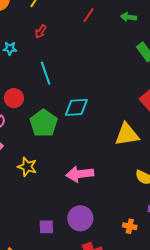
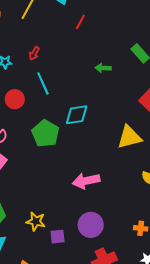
green arrow: (129, 17) -> (103, 68), moved
red arrow: (41, 31) -> (34, 53), moved
red circle: (14, 98) -> (15, 99), moved
yellow star: (27, 167) -> (36, 221), moved

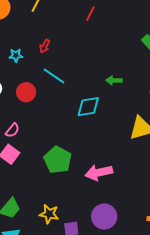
green arrow: (103, 68) -> (114, 80), moved
cyan line: (43, 83) -> (54, 76), turned -30
green pentagon: (45, 133) -> (58, 160), moved

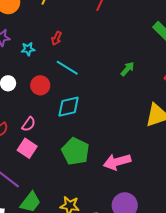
green arrow: (114, 80) -> (127, 69), turned 133
cyan diamond: (88, 107) -> (69, 107), moved

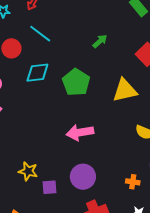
green pentagon: (75, 151) -> (76, 82), moved

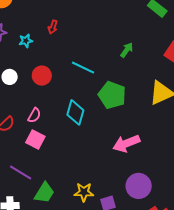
cyan line: (40, 34) -> (83, 68), moved
cyan diamond: (37, 73) -> (75, 112), moved, turned -55

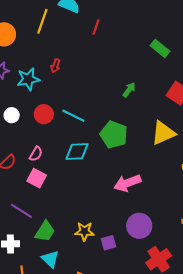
cyan star: (26, 41) -> (28, 79), size x1.6
cyan line: (83, 68) -> (73, 116), moved
cyan diamond: (75, 112) -> (77, 152), turned 70

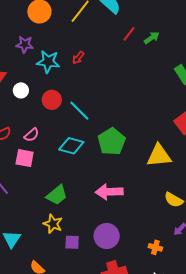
green arrow: (129, 90) -> (152, 38), moved
pink square: (37, 178) -> (25, 158), turned -36
green trapezoid: (45, 231) -> (57, 195), moved

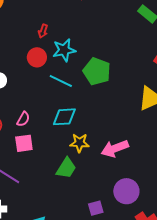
cyan star: (48, 62) -> (64, 50), moved
red circle: (52, 100) -> (37, 57), moved
green pentagon: (112, 141) -> (97, 71), moved
yellow star: (53, 224) -> (79, 143), moved

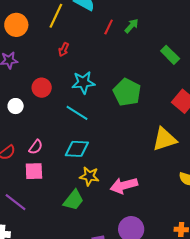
red arrow: (43, 31) -> (64, 49), moved
red circle: (37, 57) -> (42, 88), moved
green pentagon: (97, 71) -> (127, 92), moved

